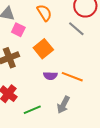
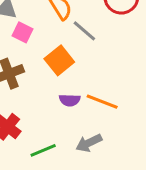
gray line: (76, 29) -> (84, 31), moved
gray arrow: (63, 105) -> (89, 143), turned 36

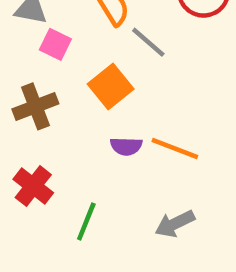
gray arrow: (89, 143) -> (175, 224), moved
green line: (43, 150) -> (86, 221), turned -45

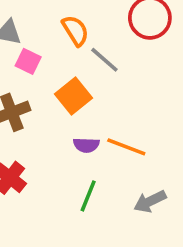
green line: (86, 221) -> (88, 196), moved
gray arrow: (175, 224) -> (150, 201), moved

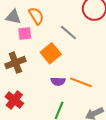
orange semicircle: (75, 31) -> (36, 16), moved
pink square: (28, 61) -> (25, 34), turned -32

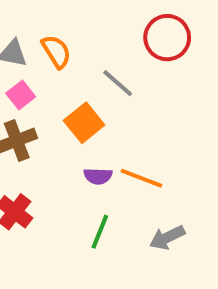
pink square: (25, 34) -> (21, 95), moved, turned -32

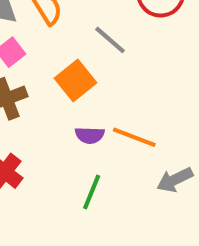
gray arrow: (167, 238) -> (175, 180), moved

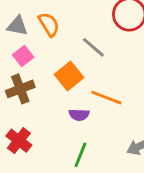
orange line: (134, 137) -> (106, 98), moved

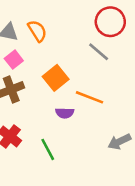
gray line: (93, 47) -> (99, 52), moved
green line: (80, 155) -> (48, 149), moved, turned -50

